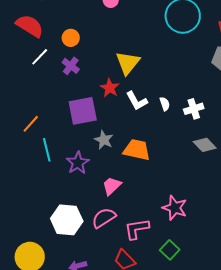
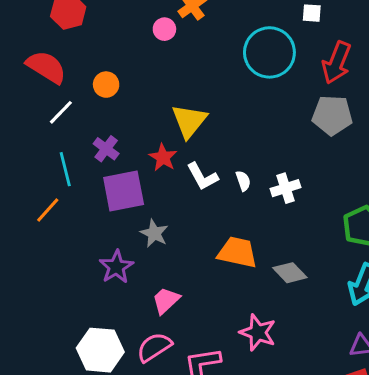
purple cross: (71, 66) -> (106, 149), moved
gray diamond: (205, 145) -> (290, 273), moved
cyan line: (47, 150) -> (65, 169), moved
orange trapezoid: (137, 150) -> (237, 252), moved

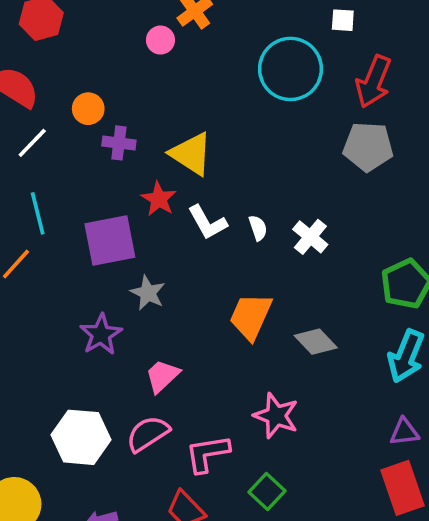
yellow triangle: (189, 121) -> (191, 154), turned -36
purple cross: (106, 149) -> (119, 143), moved, turned -30
white cross: (286, 188) -> (310, 237), turned -32
orange trapezoid: (237, 252) -> (251, 316), turned -78

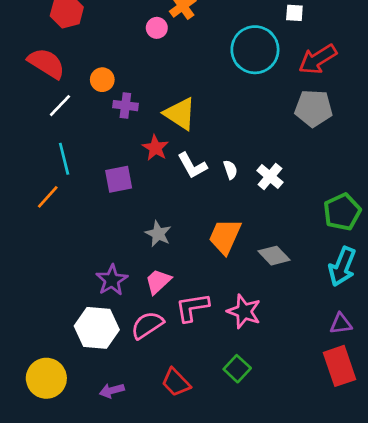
red arrow: (374, 82) -> (318, 59), turned 36
purple square: (110, 240) -> (119, 179), size x0.7
gray star: (148, 293) -> (158, 234), moved
purple star: (101, 334) -> (112, 280), moved
pink L-shape: (207, 454) -> (192, 307), moved

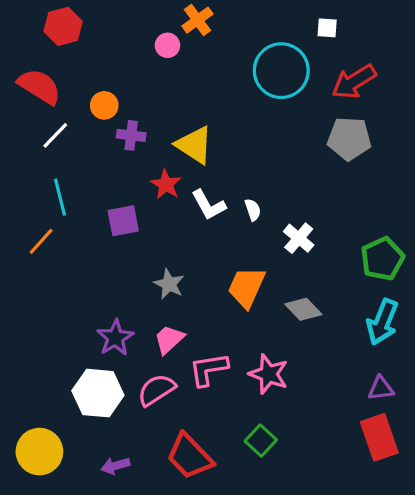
white cross: (270, 176) -> (299, 238), moved
red trapezoid: (176, 382) -> (190, 456), size x1.4

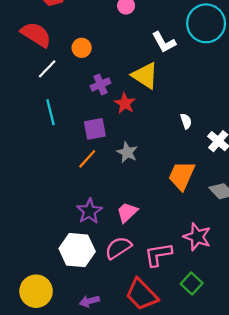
purple cross: (131, 135) -> (100, 84), moved, turned -30
white L-shape: (209, 205) -> (164, 42), moved
orange line: (41, 241) -> (87, 159), moved
gray star: (169, 284) -> (127, 152), moved
pink L-shape: (209, 369) -> (158, 255), moved

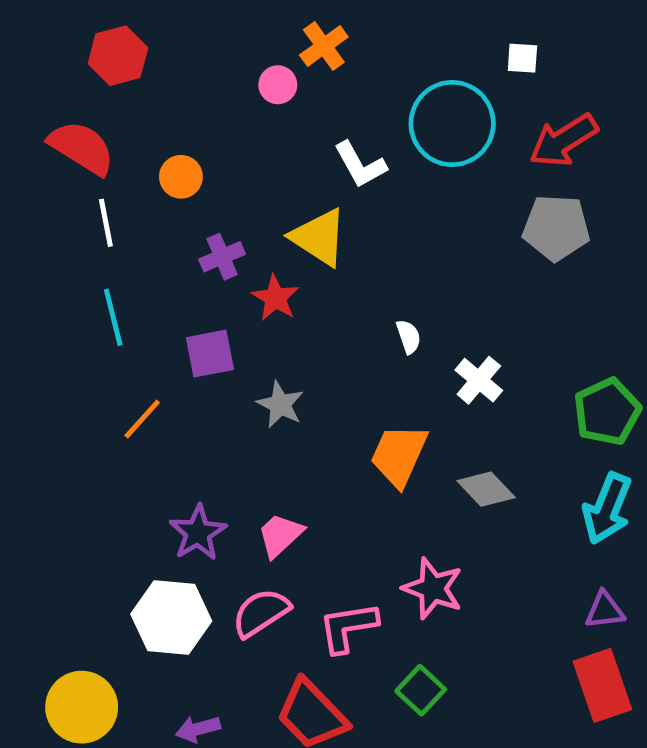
white line: (47, 69) -> (106, 223), turned -55
orange line: (87, 159) -> (142, 419), moved

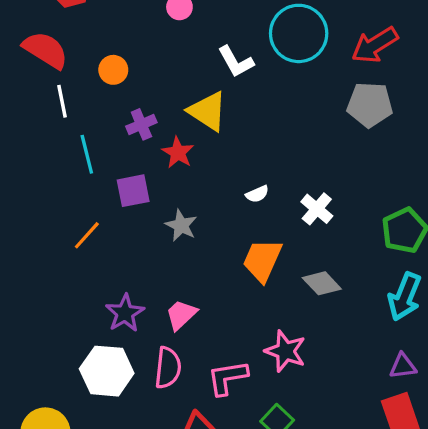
cyan line: (113, 317) -> (87, 154), moved
white semicircle: (409, 337) -> (257, 194), moved, turned 85
pink semicircle: (261, 613) -> (168, 368), turned 129

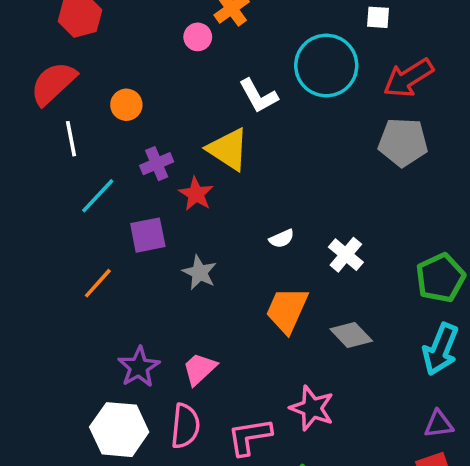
red semicircle: (45, 50) -> (53, 83), turned -75
cyan line: (87, 154) -> (98, 196), turned 57

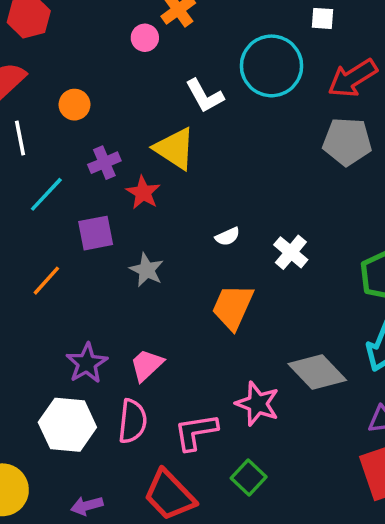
gray diamond: (351, 335) -> (317, 372), moved, size x1.4

